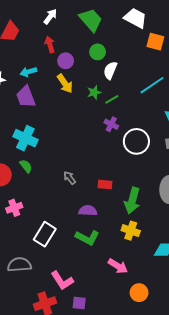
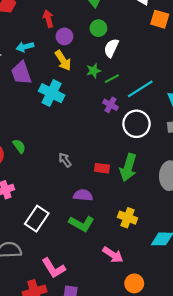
cyan line: (152, 85) -> (140, 89), moved
cyan cross: (25, 138) -> (52, 93), moved
green arrow: (132, 201) -> (128, 167), moved

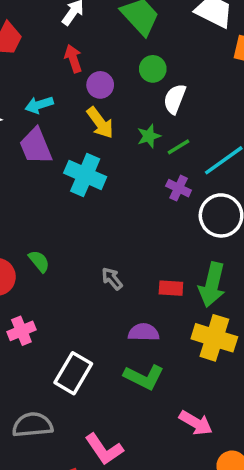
yellow cross: (128, 218) -> (214, 338), moved, size x1.4

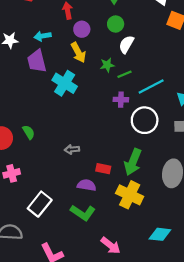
purple cross: (179, 188) -> (121, 100), turned -32
gray arrow: (112, 279) -> (72, 149), turned -64
red rectangle: (171, 288) -> (103, 169), moved

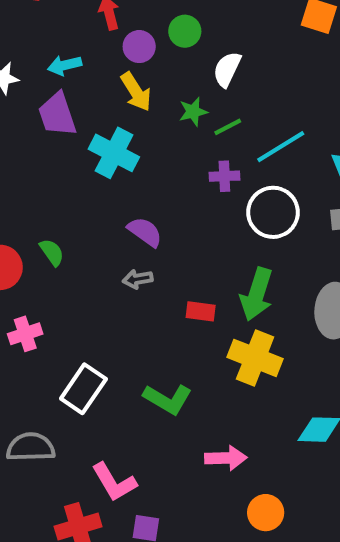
green circle: (116, 24) -> (185, 31), moved
purple semicircle: (87, 185) -> (145, 232), moved, turned 30
pink arrow: (111, 245) -> (226, 458), turned -36

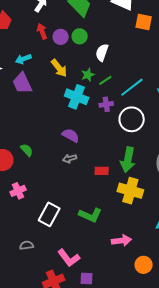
purple circle: (139, 47) -> (61, 37), moved
cyan cross: (114, 153) -> (77, 97), moved
gray semicircle: (31, 447) -> (27, 245), size x0.6

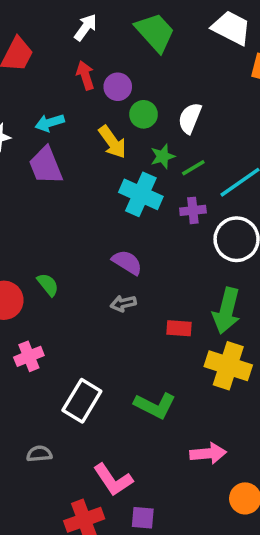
green circle: (80, 36) -> (144, 114), moved

